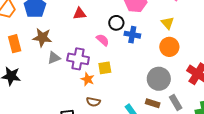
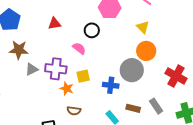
blue cross: (132, 35) -> (111, 85), moved
gray circle: (159, 79) -> (132, 70), moved

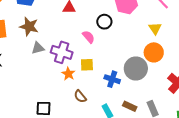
brown semicircle: (74, 111) -> (80, 96), moved, turned 32

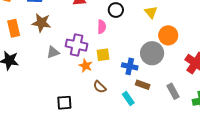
yellow triangle: (155, 29) -> (151, 12), moved
pink semicircle: (89, 37) -> (102, 27), turned 48
gray triangle: (38, 48) -> (53, 52), moved
brown rectangle: (130, 106) -> (143, 85), moved

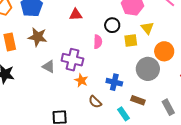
gray triangle: (53, 52) -> (49, 67), turned 48
yellow square: (103, 55) -> (131, 41), moved
blue cross: (130, 66) -> (114, 82), moved

